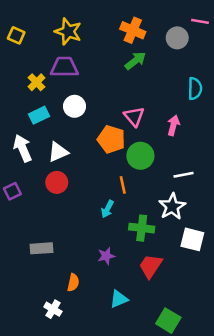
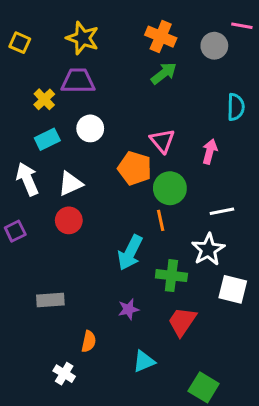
orange line: (123, 185) -> (161, 220), moved
cyan arrow: (107, 209) -> (130, 253), size x1.6

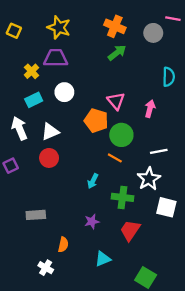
orange line: (161, 220) -> (115, 158), turned -48
cyan arrow: (130, 253) -> (93, 181), size x0.6

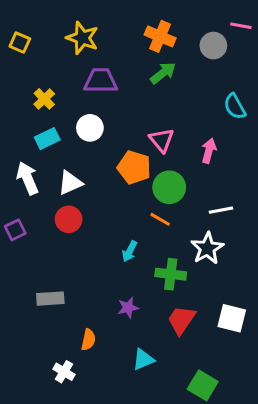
purple trapezoid: (56, 58) -> (101, 81), moved
cyan semicircle: (169, 77) -> (235, 107), turned 150
white square: (166, 207) -> (232, 318), moved

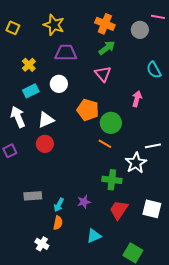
pink triangle: (162, 140) -> (103, 74), moved
white line: (221, 210) -> (153, 146), moved
cyan arrow: (130, 251) -> (59, 205), moved

